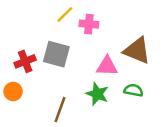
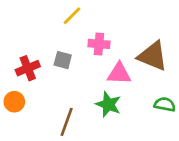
pink cross: (89, 24) -> (99, 44), moved
gray square: (56, 54) -> (63, 60), size x0.6
green semicircle: (133, 90) -> (165, 104), moved

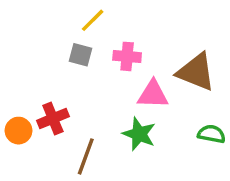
gray square: (63, 60) -> (81, 55), moved
red cross: (28, 68) -> (53, 119), moved

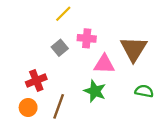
gray square: (81, 55) -> (60, 48), moved, turned 35
brown triangle: (196, 72) -> (134, 49), turned 40
orange circle: (19, 131) -> (28, 108), moved

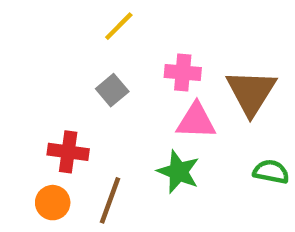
pink cross: (87, 38) -> (183, 72), moved
red cross: (36, 81) -> (68, 152), turned 30

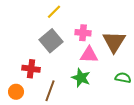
gray square: (112, 90) -> (51, 41), size x1.6
orange circle: (53, 203) -> (16, 92), moved

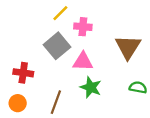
pink cross: (83, 33) -> (83, 27), moved
pink triangle: (89, 55) -> (83, 62), moved
red cross: (31, 69) -> (23, 73), moved

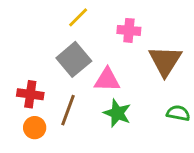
pink cross: (83, 27) -> (129, 30), moved
brown line: (56, 102) -> (68, 110), moved
orange circle: (18, 103) -> (35, 128), moved

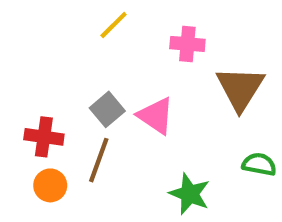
gray square: (74, 59) -> (107, 109), moved, size x0.7
pink triangle: (107, 80) -> (156, 116), turned 32
green star: (117, 113) -> (190, 194), moved

